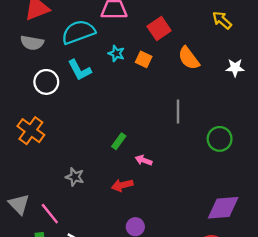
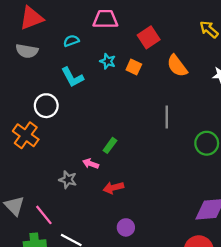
cyan semicircle: (78, 32) -> (71, 41), size x0.5
white circle: (46, 82) -> (46, 106), moved
pink arrow: (144, 160) -> (91, 164), moved

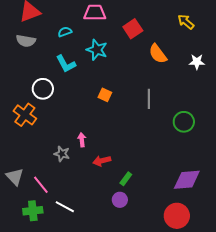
cyan star: (108, 61) -> (97, 50), size x1.5
orange square: (134, 67) -> (105, 95), moved
green rectangle: (110, 145) -> (126, 179), moved
pink arrow: (91, 164) -> (82, 140), turned 64
purple circle: (126, 227) -> (120, 200), moved

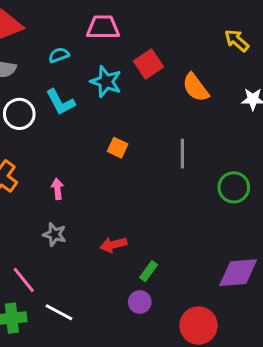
red square: (133, 29) -> (149, 64), moved
white circle: (43, 89) -> (19, 114), moved
pink arrow: (82, 140) -> (57, 189), moved
red circle: (177, 216) -> (199, 326), moved

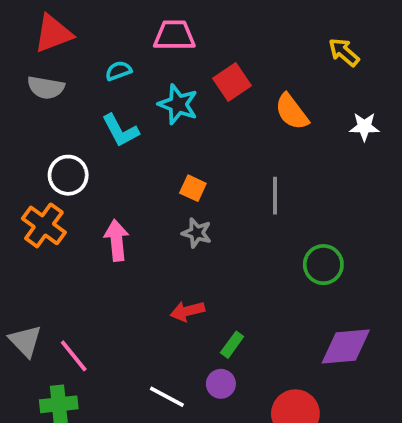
white circle: (19, 114) -> (68, 175), moved
green circle: (234, 187) -> (323, 265), moved
pink arrow: (57, 189) -> (117, 240), size x1.5
gray star: (55, 234) -> (197, 233), moved
white line: (59, 312) -> (167, 397), moved

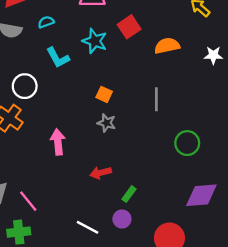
cyan semicircle: (118, 71) -> (46, 22), moved
orange semicircle: (292, 112) -> (167, 46), turned 115
pink arrow: (117, 240) -> (58, 142), moved

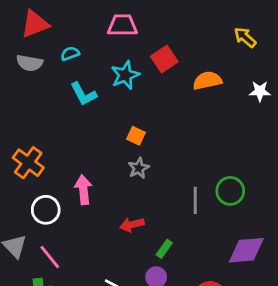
cyan star: (95, 41) -> (125, 75), turned 30
white circle: (25, 86) -> (46, 210), moved
gray line: (156, 99) -> (195, 200), moved
gray star: (107, 123) -> (139, 168), turned 30

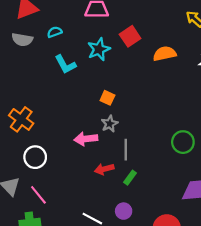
pink arrow: (83, 190) -> (86, 139), moved, turned -90
gray line: (195, 200) -> (126, 150), moved
green rectangle: (164, 249) -> (130, 178), moved

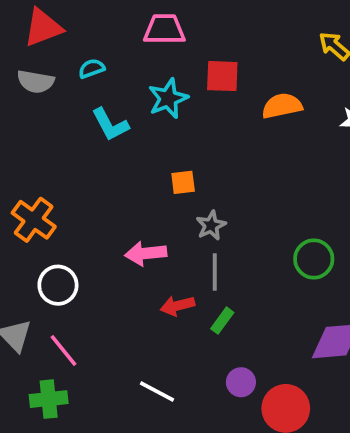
red square: (130, 36) -> (222, 76), turned 36
orange square: (107, 98) -> (183, 182), turned -32
gray star: (110, 124) -> (211, 225), moved
purple circle: (124, 211) -> (241, 382), moved

